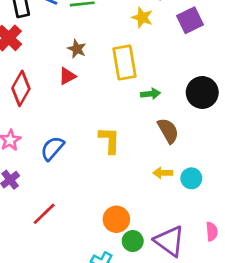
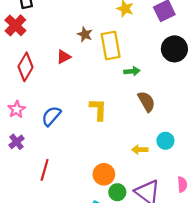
brown star: (77, 49) -> (85, 34), moved
black circle: (202, 92) -> (174, 49), moved
yellow arrow: (163, 173) -> (140, 150), moved
red line: (44, 214) -> (45, 170), turned -30

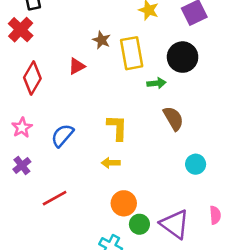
black circle: (174, 49) -> (183, 57), moved
yellow arrow: (140, 150) -> (111, 163), moved
red line: (45, 170) -> (55, 198), turned 45

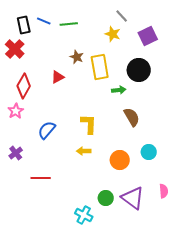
pink star: (22, 128) -> (16, 111), moved
red line: (55, 198) -> (41, 178), turned 30
orange circle: (124, 203) -> (120, 160), moved

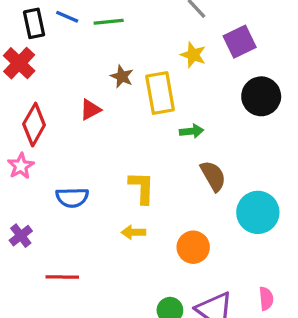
yellow star: (113, 34) -> (193, 55), moved
black circle: (139, 70) -> (261, 96), moved
blue semicircle: (47, 130) -> (72, 197), turned -132
cyan circle: (149, 152) -> (258, 212), moved, size x1.6

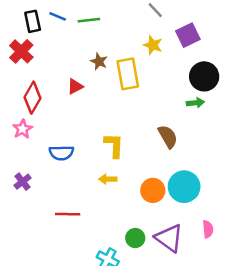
green arrow: (192, 131) -> (195, 103), moved
cyan circle: (258, 212) -> (184, 187), moved
red line: (62, 277) -> (68, 214), moved

